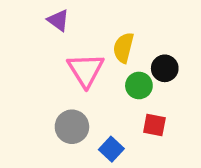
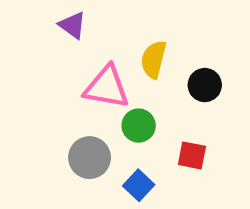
pink triangle: (86, 70) -> (107, 87), turned -48
green circle: (139, 85) -> (139, 126), moved

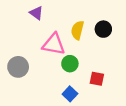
black circle: (205, 85) -> (103, 29), moved
gray circle: (90, 158) -> (18, 67), moved

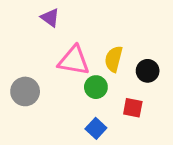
black circle: (103, 29) -> (148, 71), moved
yellow semicircle: (77, 30) -> (114, 59), moved

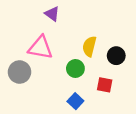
purple triangle: (50, 18) -> (52, 14), moved
pink triangle: (74, 61) -> (40, 48), moved

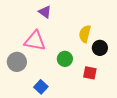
yellow semicircle: (89, 46) -> (85, 34), moved
blue square: (75, 101) -> (41, 87), moved

